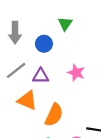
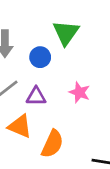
green triangle: (65, 24) -> (66, 33), size x1.5

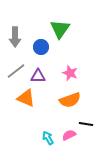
orange semicircle: (52, 144) -> (70, 100), moved, turned 45

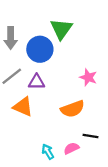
blue circle: (41, 47) -> (40, 49), size x1.5
pink star: (70, 73) -> (88, 77), moved

